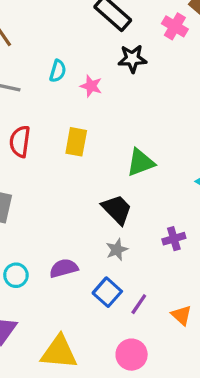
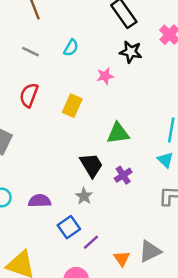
pink star: (91, 86) -> (105, 76), moved, turned 30
purple cross: (174, 239) -> (123, 175), moved, turned -30
gray star: (117, 250) -> (84, 196), turned -30

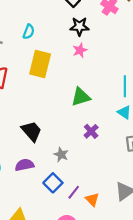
pink star: (105, 76) -> (80, 50), moved
yellow rectangle: (72, 106) -> (40, 64), moved, size x1.4
black trapezoid: (91, 165) -> (31, 131), moved
orange triangle: (122, 259) -> (92, 200), moved

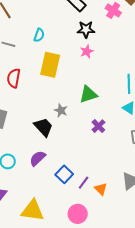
gray star: (61, 155) -> (61, 110), moved
purple semicircle: (24, 165) -> (38, 158), turned -30

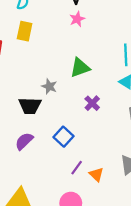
yellow rectangle: (50, 65) -> (25, 31), moved, size x0.7
black trapezoid: (43, 127) -> (30, 106), turned 135
blue square: (64, 174) -> (64, 137), moved

